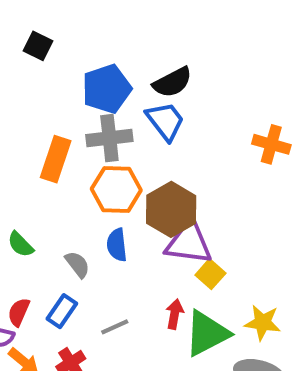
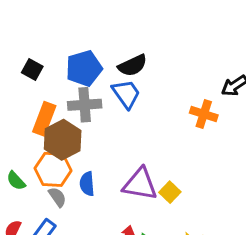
black square: (38, 46) -> (32, 70), moved
orange hexagon: (116, 189) -> (53, 169), moved
brown hexagon: (171, 209) -> (63, 140), moved
yellow square: (210, 274) -> (170, 192), moved

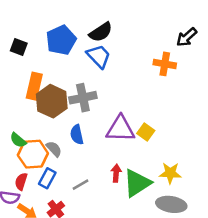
gray cross: (85, 105) -> (83, 98), moved
orange hexagon: (53, 169) -> (33, 154), moved

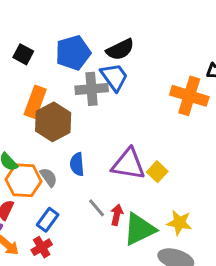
orange cross: (165, 64) -> (189, 96), size x1.4
gray cross: (83, 98) -> (92, 89), moved
blue rectangle: (47, 178) -> (48, 220), moved
gray line: (80, 185) -> (97, 208), moved, turned 72

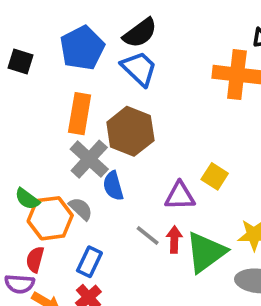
gray cross: (92, 89) -> (89, 159), moved, turned -32
orange rectangle: (35, 102) -> (80, 114), moved
brown hexagon: (53, 122) -> (130, 131), moved
purple triangle: (128, 164) -> (180, 196), moved, size x0.7

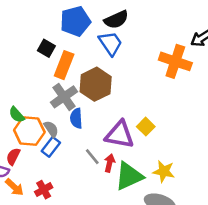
black square: (21, 62) -> (46, 48), moved
purple triangle: (180, 196) -> (120, 135), size x1.4
blue rectangle: (89, 262) -> (51, 147), moved

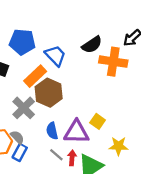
black semicircle: (116, 20) -> (92, 45), moved
blue pentagon: (75, 21) -> (22, 42), turned 30
orange rectangle: (64, 65) -> (35, 76), moved, turned 35
blue semicircle: (76, 118) -> (52, 131), moved
yellow star: (164, 171) -> (118, 146), moved

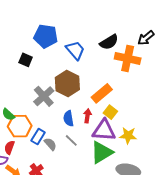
orange rectangle: (35, 76) -> (102, 93), moved
purple triangle: (76, 132) -> (104, 130), moved
gray semicircle: (17, 137) -> (50, 144), moved
red arrow: (72, 158) -> (87, 116), moved

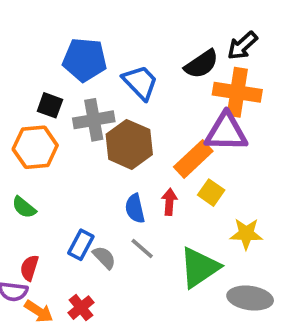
black arrow: (146, 38) -> (242, 46), moved
gray cross: (44, 96) -> (94, 120), moved, turned 35
orange hexagon: (20, 126) -> (35, 147), moved
purple triangle: (104, 130) -> (226, 132), moved

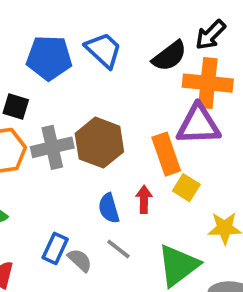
blue trapezoid: (140, 82) -> (104, 50), moved
gray cross: (94, 120) -> (52, 147), moved
orange rectangle: (193, 159) -> (166, 154), turned -63

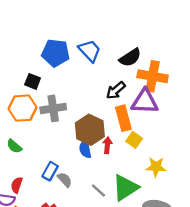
black arrow: (210, 35) -> (116, 90), moved
brown hexagon: (99, 143) -> (90, 130), moved
gray line: (118, 249) -> (98, 191), moved

